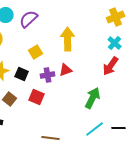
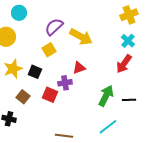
purple semicircle: (29, 19) -> (54, 27), moved
yellow arrow: (68, 39) -> (81, 37), turned 120
purple cross: (48, 75) -> (65, 83), moved
black line: (119, 128) -> (129, 100), moved

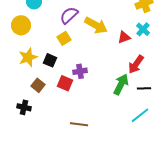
red arrow: (124, 64) -> (136, 64), moved
red triangle: (79, 68) -> (124, 37), moved
cyan line: (108, 127) -> (140, 115), moved

